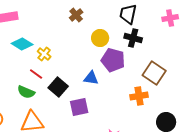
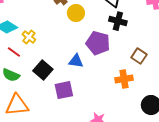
yellow circle: (100, 38) -> (76, 13), moved
brown square: (154, 73) -> (139, 56), size x0.7
red line: (36, 74) -> (14, 52), moved

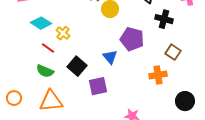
black cross: (118, 21) -> (164, 19), moved
blue triangle: (76, 61) -> (110, 57), turned 42

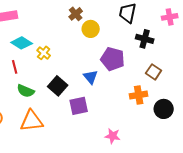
red line: (48, 48) -> (15, 67), moved, turned 40
black circle: (185, 101) -> (164, 109), moved

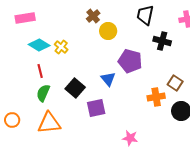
yellow cross: (44, 53) -> (61, 47), moved
red line: (15, 67) -> (40, 71), moved
brown square: (154, 72) -> (175, 83), moved
green semicircle: (26, 91) -> (43, 93), turned 90

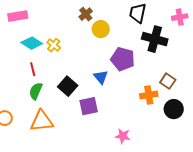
black cross: (162, 41) -> (155, 39), size x1.4

